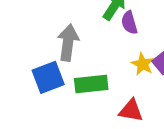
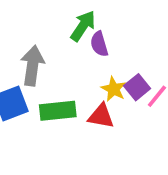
red triangle: (131, 111) -> (101, 116), moved

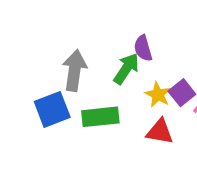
green arrow: (83, 26) -> (126, 69), moved
red triangle: (101, 116) -> (160, 132), moved

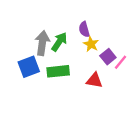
green arrow: (126, 69) -> (59, 42), moved
yellow star: (158, 95) -> (91, 44), moved

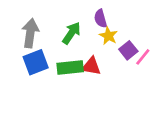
gray arrow: (42, 43) -> (30, 33), moved
red triangle: (94, 80) -> (91, 66), moved

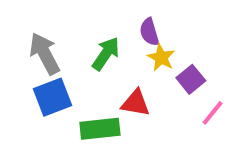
gray arrow: (30, 33) -> (45, 54), turned -36
pink line: (143, 57) -> (213, 113), moved
green rectangle: (70, 68) -> (100, 129), moved

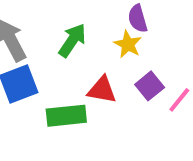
purple semicircle: (149, 32) -> (138, 19), moved
purple square: (191, 79) -> (150, 86), moved

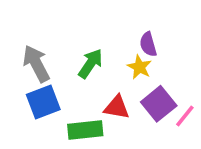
purple square: (150, 86) -> (159, 104), size x1.4

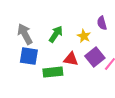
purple semicircle: (148, 44) -> (102, 23), moved
blue square: (43, 102) -> (29, 56), turned 30

